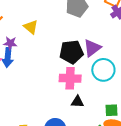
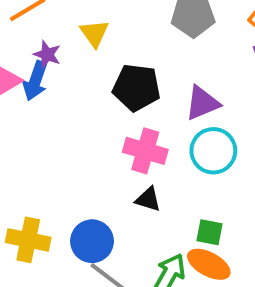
black pentagon: (71, 52) -> (136, 87), moved

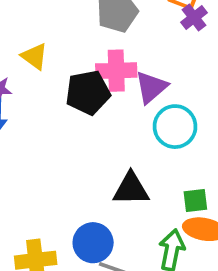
pink cross: (145, 151) -> (116, 71), moved
black triangle: (148, 199) -> (131, 189), size x1.5

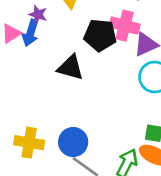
black triangle: (131, 189) -> (70, 68), moved

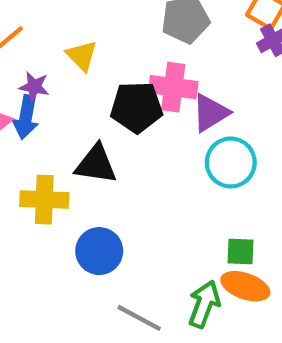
blue circle: (73, 142) -> (99, 251), moved
yellow cross: (29, 143) -> (44, 200), moved

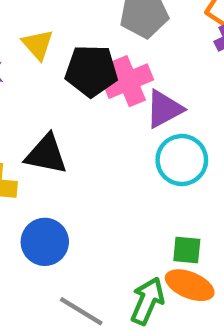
pink cross: (173, 87) -> (128, 81), turned -33
black pentagon: (137, 107) -> (91, 71), moved

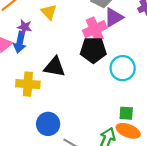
black pentagon: (91, 71) -> (93, 50), moved
purple triangle: (164, 109) -> (114, 17), moved
blue circle: (45, 242) -> (48, 124), moved

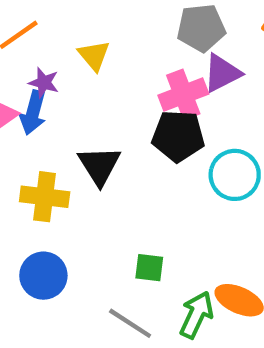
black triangle: (55, 67) -> (99, 165), turned 45
green square: (126, 113) -> (149, 268), moved
blue circle: (48, 124) -> (43, 276), moved

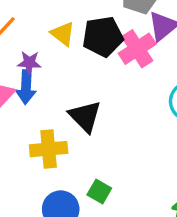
black pentagon: (178, 136) -> (103, 37), moved
green square: (149, 268) -> (99, 192), moved, turned 35

